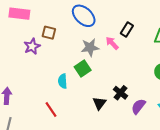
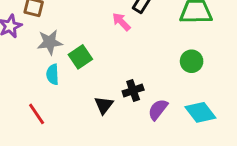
gray star: (90, 47) -> (50, 42), moved
black cross: (121, 93) -> (133, 91), turned 32

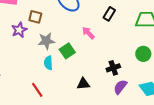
pink arrow: (121, 22) -> (88, 33), moved
black cross: (133, 91) -> (113, 68), moved
black triangle: (104, 105) -> (83, 84), turned 48

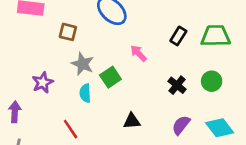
black rectangle: (109, 14) -> (178, 36), moved
purple star: (19, 30) -> (43, 83), moved
gray star: (46, 41) -> (83, 64), turned 30
black cross: (113, 68) -> (177, 85), moved, turned -32

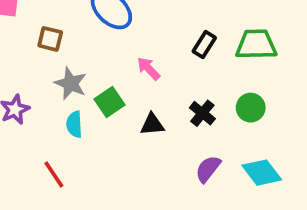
black triangle: (132, 121) -> (152, 124), moved

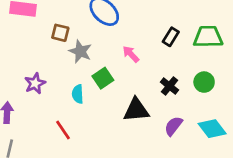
gray star: (71, 83) -> (80, 51), moved
black triangle: (152, 124) -> (136, 110), moved, size x1.5

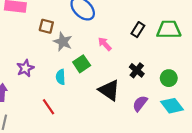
green circle: (204, 82) -> (169, 78), moved
black triangle: (136, 110) -> (109, 90), turned 40

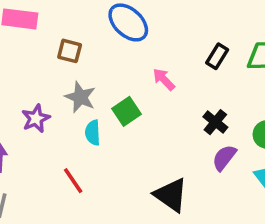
gray star: (63, 42) -> (80, 97), moved
black triangle: (109, 90) -> (171, 195), moved
purple semicircle: (140, 103) -> (224, 158), moved

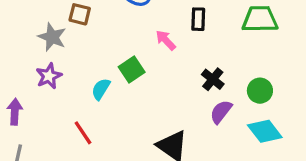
black rectangle: (217, 56) -> (198, 19), moved, turned -30
gray star: (80, 97) -> (52, 37), moved
cyan semicircle: (93, 133) -> (101, 89), turned 35

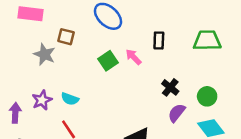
green square: (132, 70) -> (108, 61), moved
purple star: (49, 76) -> (42, 100), moved
cyan semicircle: (101, 89) -> (70, 99), moved, turned -102

